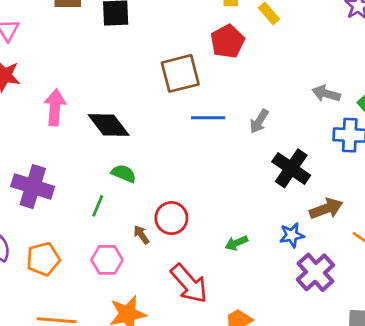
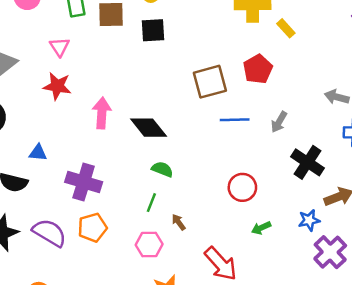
red pentagon: (227, 41) -> (258, 69), moved
green line: (98, 206) -> (151, 203), moved
red circle: (171, 218) -> (242, 187), moved
orange pentagon: (43, 259) -> (92, 228), moved

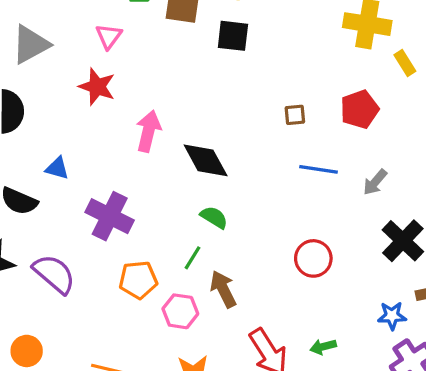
brown square: (210, 82) -> (295, 115), size x0.5
brown arrow: (179, 222) -> (223, 289), size x1.6
orange pentagon: (92, 228) -> (138, 280), moved
green arrow: (261, 228) -> (323, 347), moved

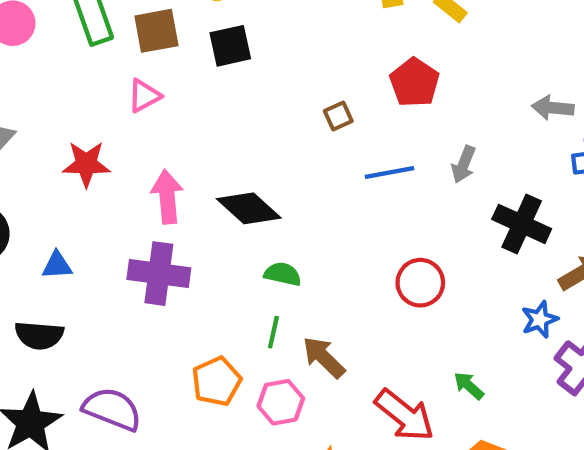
pink triangle: (109, 36) -> (144, 96), moved, turned 44
blue triangle: (57, 168) -> (57, 265), moved
purple cross: (110, 216) -> (159, 274), moved
green arrow: (323, 347) -> (469, 386), turned 75

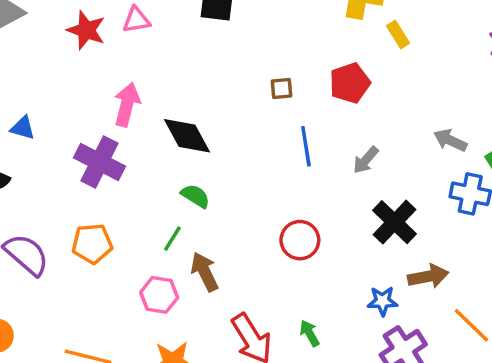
red star: (86, 164) -> (86, 30), moved
blue line: (389, 172) -> (306, 146), turned 72
orange pentagon: (217, 381) -> (92, 244), moved

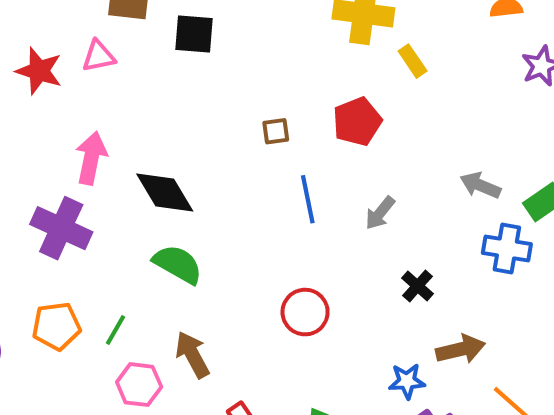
green semicircle: (195, 196) -> (178, 264), size x1.4
black cross: (395, 222) -> (418, 286), size x0.6
green line: (172, 239) -> (116, 330), moved

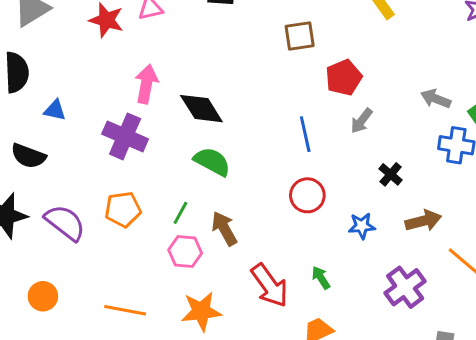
red pentagon: (357, 122) -> (344, 78), moved
brown square: (276, 131) -> (300, 36), moved, size x1.5
blue line: (308, 199) -> (305, 134), moved
green line: (116, 330) -> (180, 213), moved
blue star: (407, 381) -> (362, 226), moved

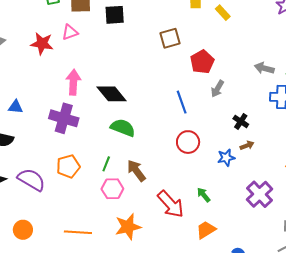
brown arrow: (423, 221) -> (247, 145), moved, size x0.6

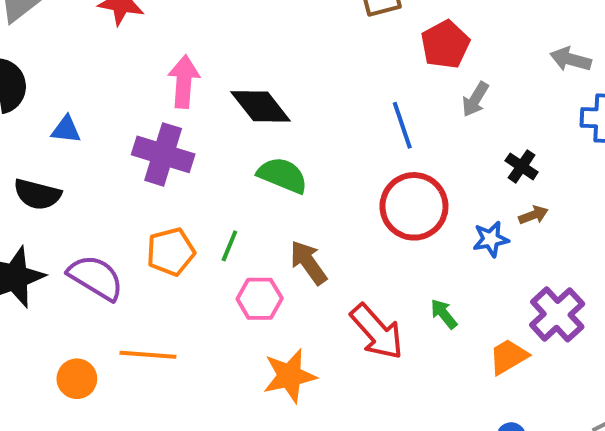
red circle: (188, 142) -> (414, 206), size x1.4
green line: (106, 164) -> (229, 246), moved
orange trapezoid: (206, 230) -> (508, 357), moved
orange line: (78, 232) -> (148, 355), moved

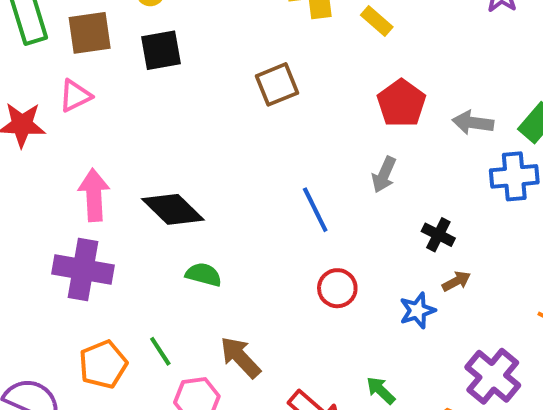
red pentagon: (445, 44) -> (401, 103), moved
green semicircle: (282, 175) -> (204, 275), size x0.7
red circle: (414, 206) -> (337, 288), size x0.6
green line: (229, 246) -> (160, 351), turned -48

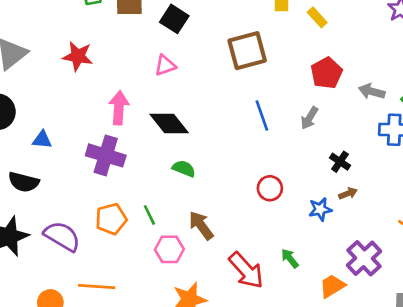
black square: (161, 50) -> (174, 19), turned 36
brown square: (277, 84) -> (247, 51), size x1.4
pink triangle: (75, 96) -> (165, 65), moved
blue line: (315, 210) -> (262, 115), moved

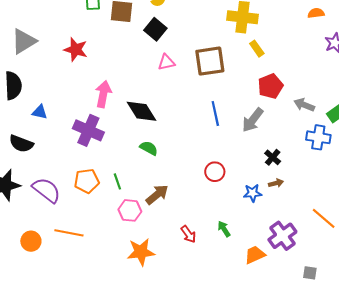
yellow rectangle: (317, 17) -> (257, 49), moved
pink triangle: (165, 65) -> (166, 62), moved
gray arrow: (309, 118) -> (253, 120), size x1.4
brown arrow: (201, 225) -> (157, 195), turned 80
red arrow: (246, 270) -> (188, 234), size x0.6

